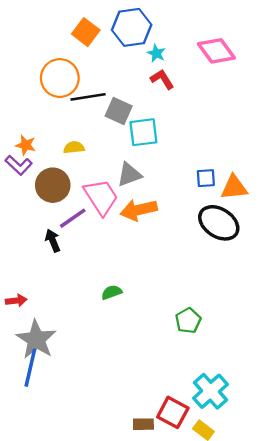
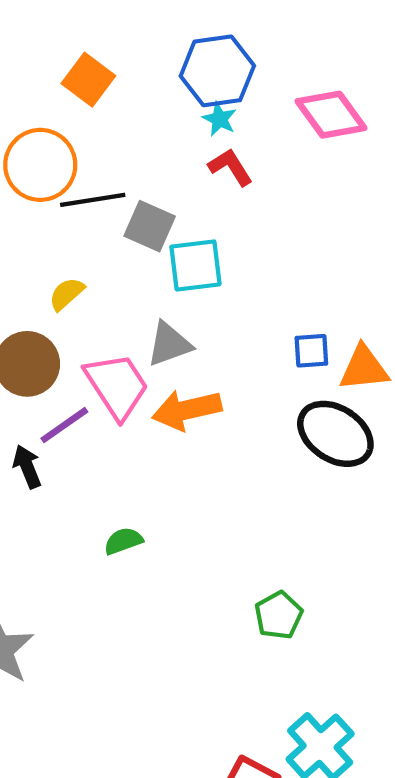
blue hexagon: (132, 27) -> (217, 71), moved
yellow semicircle: (74, 147) -> (66, 294), turned -36
green semicircle: (112, 292) -> (123, 541), moved

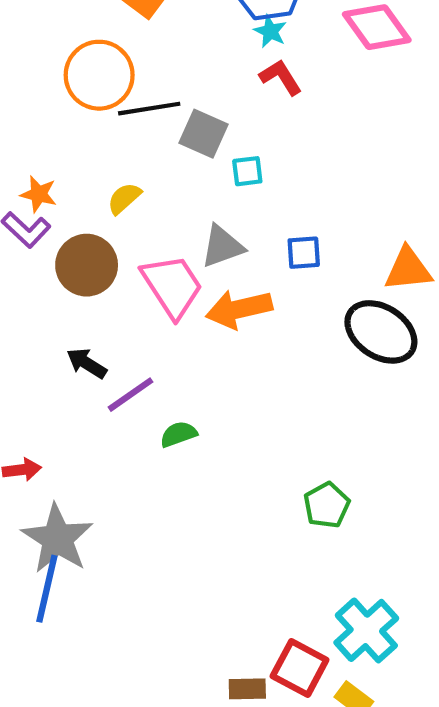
cyan square: (195, 265) -> (247, 171), size x0.6
blue square: (311, 351) -> (304, 253), moved
purple line: (64, 425) -> (130, 395), moved
black arrow: (27, 467) -> (87, 363), turned -36

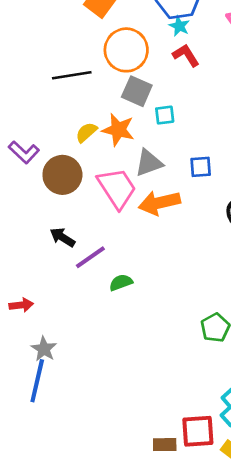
orange circle: (99, 75) -> (126, 50), moved
black line: (149, 109) -> (72, 75), moved
orange star: (39, 194) -> (118, 130), moved, size x1.4
gray star: (57, 539) -> (44, 349), size x0.6
red square: (300, 668) -> (198, 431), turned -32

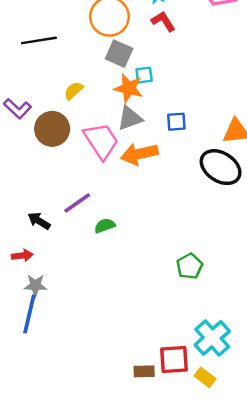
black line: (72, 75) -> (39, 40), moved
orange star: (118, 130) -> (129, 88), moved
black arrow: (62, 237) -> (39, 221), moved
red arrow: (21, 305) -> (22, 255), moved
gray star: (44, 349) -> (35, 285), turned -30

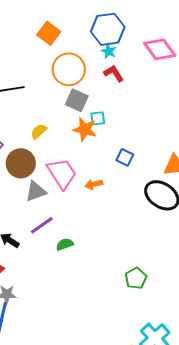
gray triangle: (130, 118) -> (36, 191), moved
blue square: (176, 122) -> (125, 157), turned 30
orange arrow: (139, 154) -> (94, 184), size x0.6

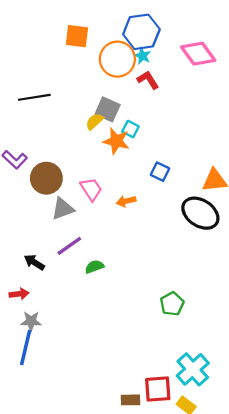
orange square: (49, 33) -> (77, 36), turned -30
orange circle: (69, 69) -> (117, 59), moved
cyan square: (98, 118) -> (130, 129), turned 35
yellow semicircle: (39, 131) -> (94, 121), moved
pink trapezoid: (62, 173) -> (91, 189), size x0.7

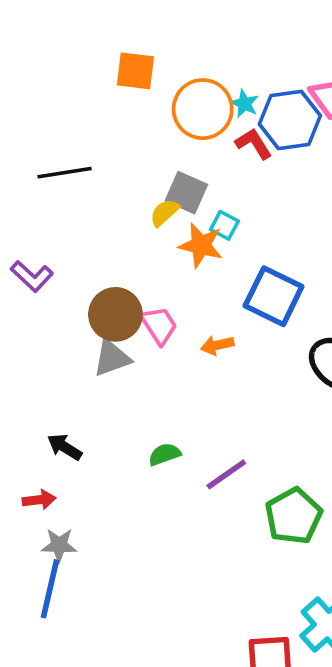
blue hexagon: (141, 32) -> (290, 120), moved
blue square: (160, 172) -> (274, 296), size x1.8
brown circle: (46, 178) -> (115, 314), moved
purple line: (69, 246) -> (226, 474), moved
green pentagon: (172, 304) -> (294, 516), size x1.4

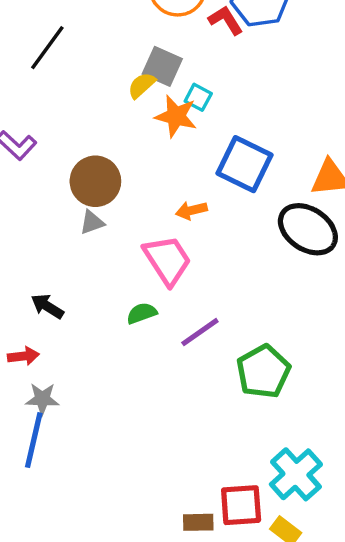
black line: (65, 173) -> (47, 48), turned -45
pink trapezoid: (159, 325) -> (167, 260), moved, size x1.4
gray triangle: (112, 358) -> (92, 222), size x0.7

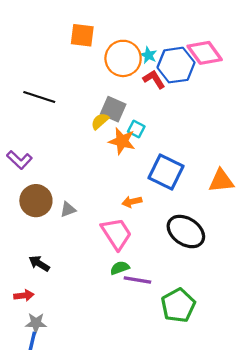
black line: (47, 48) -> (39, 97), turned 72
brown circle: (95, 181) -> (36, 201), moved
black ellipse: (308, 229) -> (186, 232), moved
green semicircle: (142, 313) -> (120, 268), moved
purple line: (200, 332) -> (137, 280), turned 44

